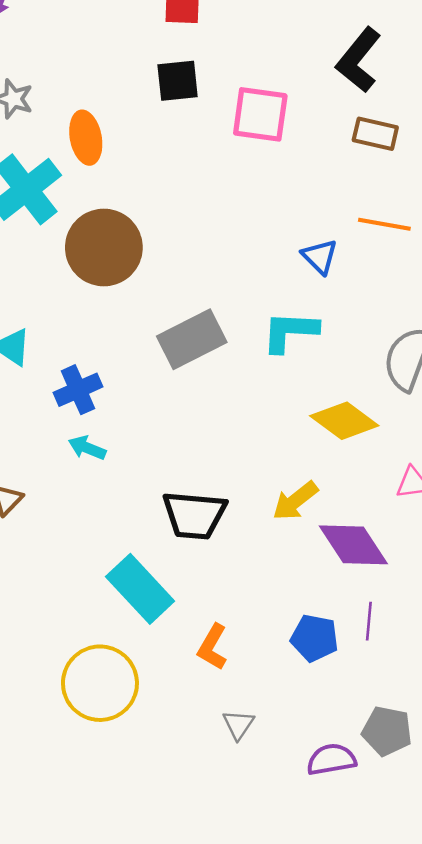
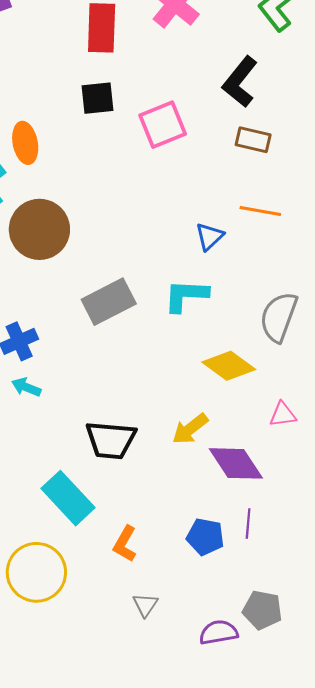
pink square: (260, 114) -> (163, 125), turned -30
blue triangle: (320, 257) -> (209, 237), turned 32

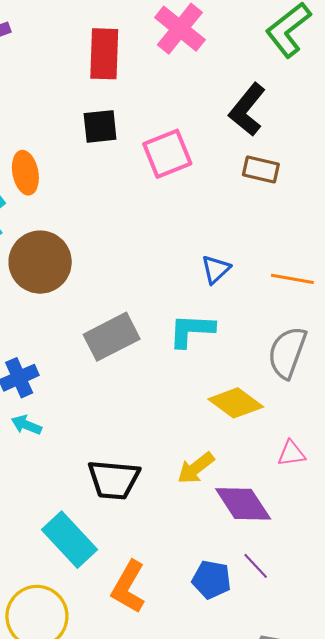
orange line: (260, 211) -> (292, 279), moved
purple line: (248, 523) -> (256, 566), turned -48
orange L-shape: (125, 544) -> (128, 587), size x1.4

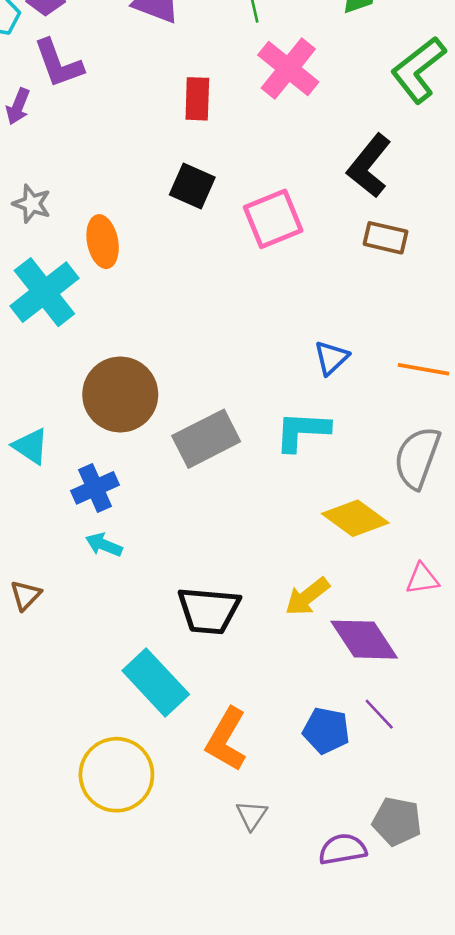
red rectangle: (104, 54) -> (197, 99), size x0.7
black square: (100, 126) -> (192, 186), turned 30
brown circle: (40, 262) -> (120, 394), moved

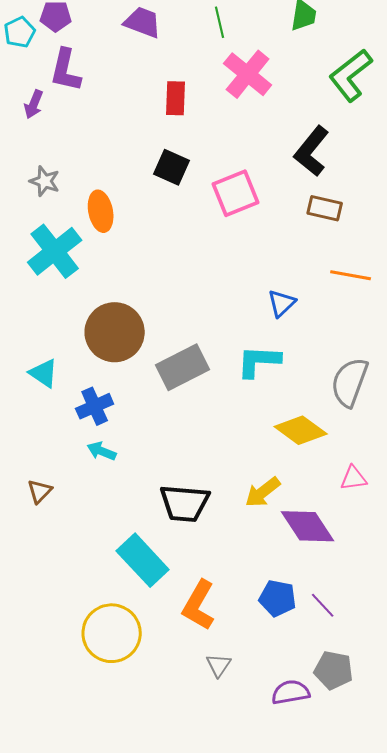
purple L-shape: (58, 63) -> (66, 70), turned 33
orange line: (423, 369) -> (351, 275), moved
purple line: (379, 714) -> (323, 605), moved

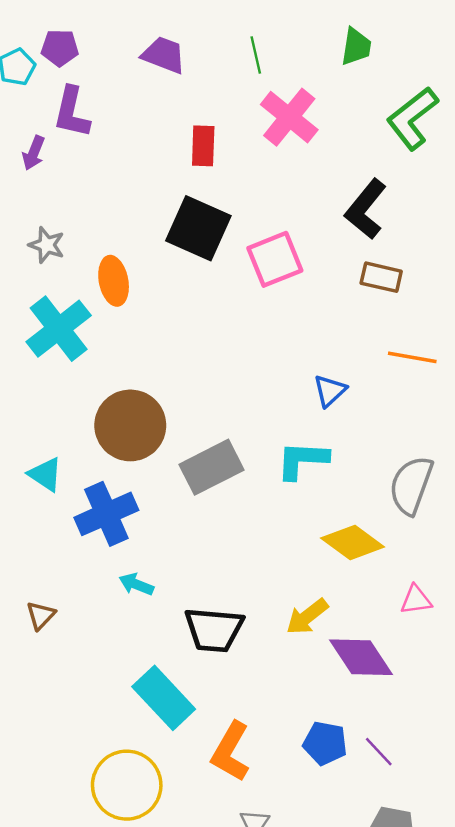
black square: (172, 167) -> (198, 228), size x1.5
blue cross: (95, 406) -> (106, 514), size x1.4
cyan arrow: (102, 451) -> (136, 584), moved

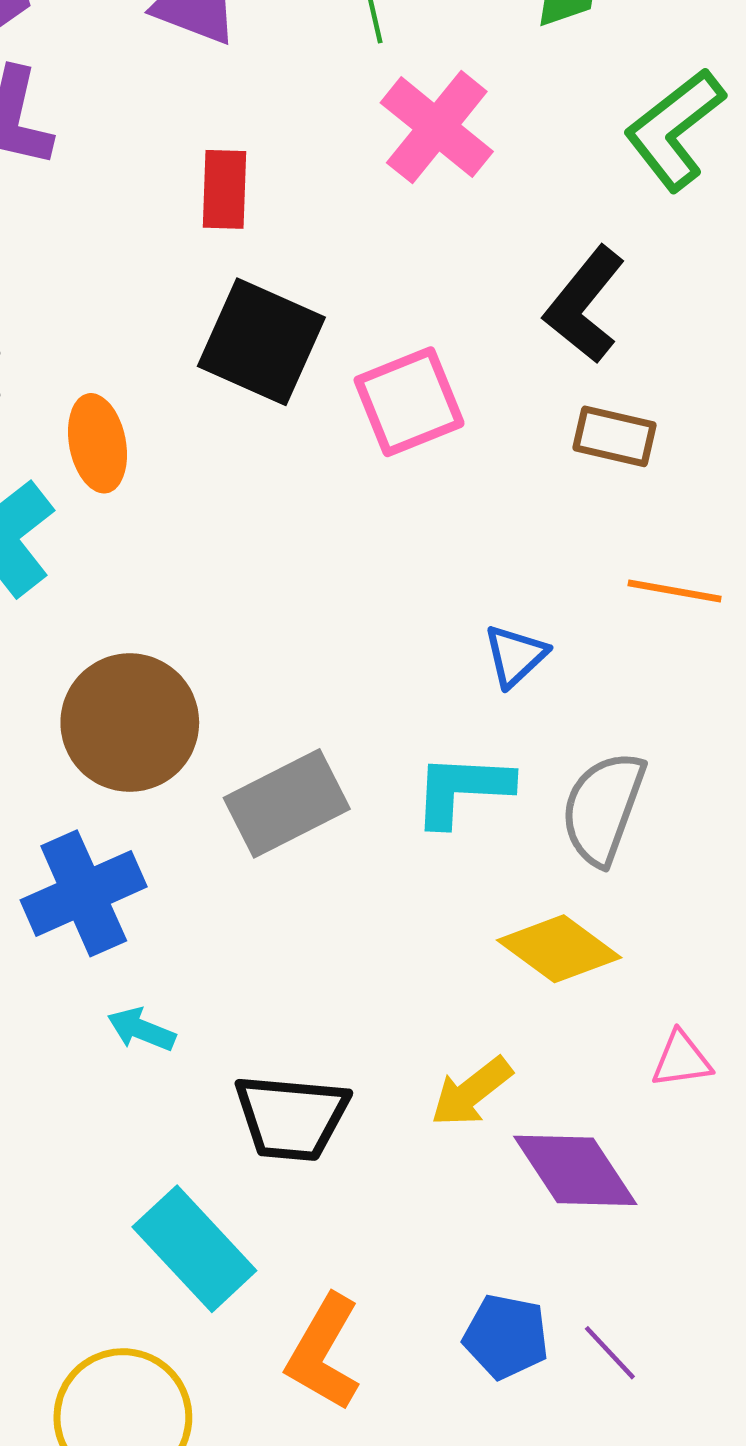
red rectangle: (203, 146) -> (224, 189), moved
gray semicircle: (411, 485) -> (603, 808), moved

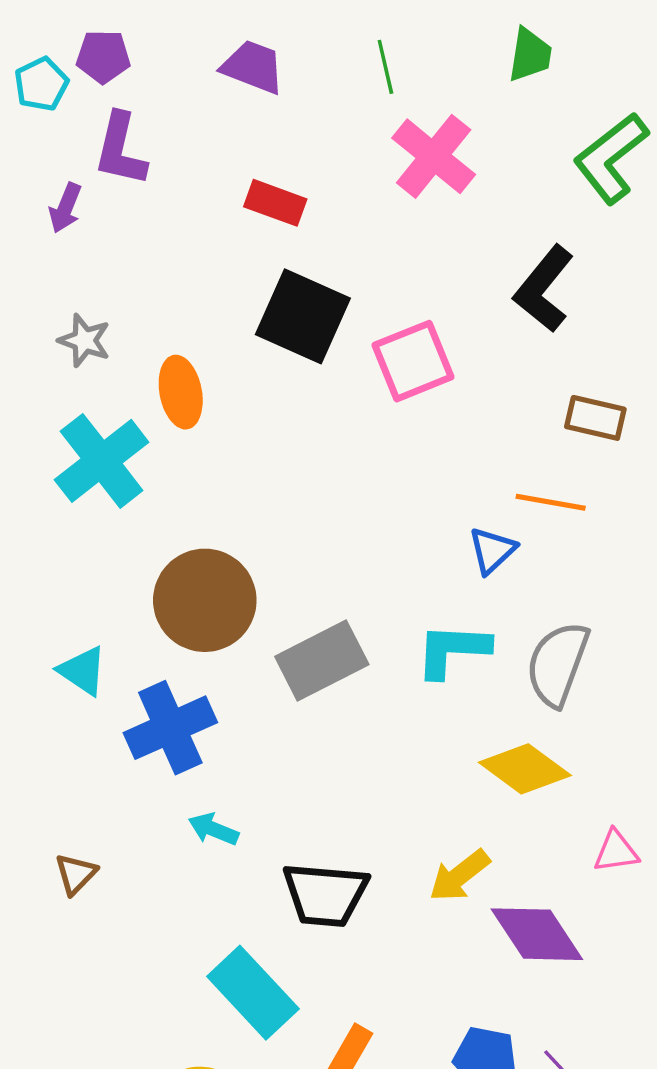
red rectangle: (224, 189) -> (275, 203), turned -72
brown rectangle: (615, 436) -> (595, 418), moved
orange line: (675, 591) -> (551, 502), moved

